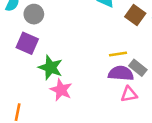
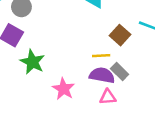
brown square: (135, 15) -> (120, 35), moved
pink star: (61, 90) -> (63, 89), moved

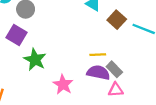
brown square: (120, 35) -> (117, 20), moved
pink triangle: (108, 97) -> (116, 90), moved

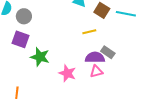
yellow line: (98, 55) -> (89, 32), moved
pink triangle: (116, 90) -> (96, 72), moved

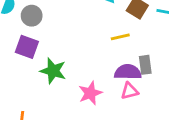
gray rectangle: (108, 52) -> (145, 65), turned 48
pink star: (67, 73) -> (90, 93), turned 30

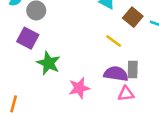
yellow line: (120, 37) -> (114, 41), turned 42
pink triangle: (130, 91) -> (126, 94), moved

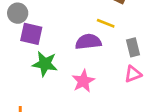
purple square: (28, 38) -> (31, 34), moved
purple semicircle: (116, 74) -> (88, 42), moved

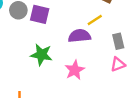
yellow line: (106, 23) -> (95, 20), turned -56
purple square: (31, 34) -> (40, 14), moved

